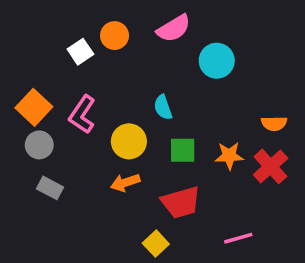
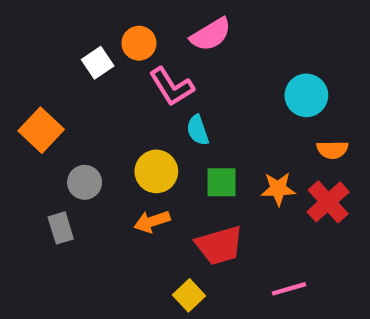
cyan circle: (217, 61) -> (306, 95), moved
pink L-shape: (82, 114) -> (172, 87), moved, turned -66
gray circle: (39, 145) -> (85, 182), moved
gray rectangle: (50, 188) -> (61, 228), turned 45

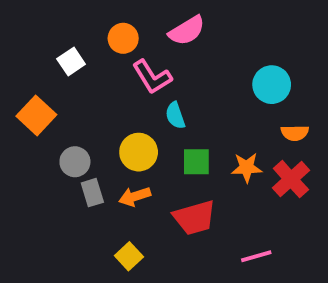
white square: (98, 63) -> (71, 61), moved
gray rectangle: (61, 228) -> (92, 193), moved
yellow square: (189, 295) -> (129, 256), moved

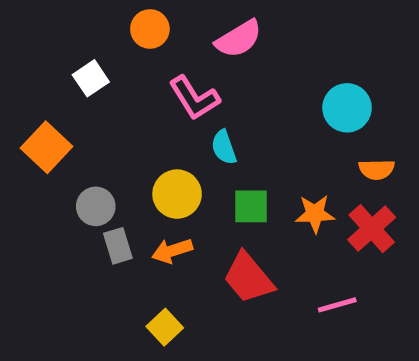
orange circle: (123, 38) -> (150, 29), moved
red trapezoid: (195, 218) -> (248, 278), turned 66
pink line: (256, 256) -> (337, 305), moved

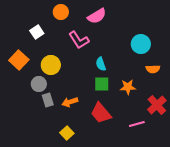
cyan semicircle: (224, 147) -> (101, 64), moved
yellow circle: (177, 194) -> (51, 65), moved
red cross: (372, 229) -> (157, 105), moved

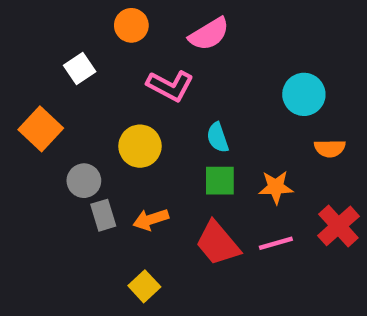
pink L-shape: (79, 40) -> (170, 86), turned -30
yellow circle: (51, 65) -> (140, 146), moved
pink line: (137, 124) -> (276, 243), moved

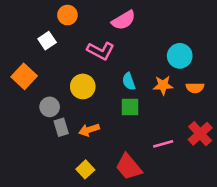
orange circle: (131, 25) -> (67, 15), moved
orange star: (276, 187) -> (163, 85), moved
red trapezoid: (218, 243) -> (129, 167), moved

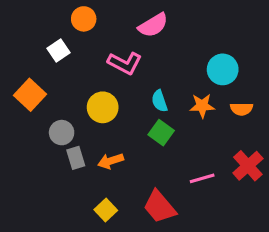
green square: (130, 107) -> (161, 133), turned 36

